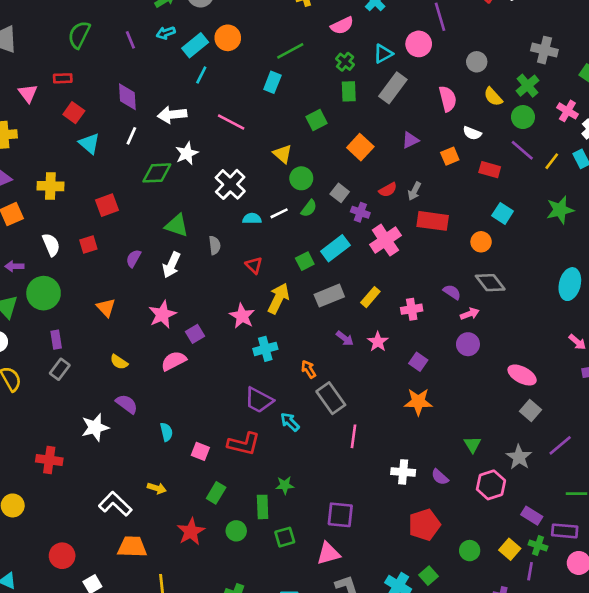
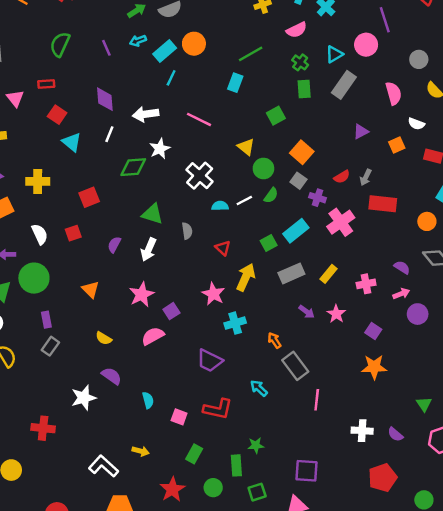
orange square: (360, 147) -> (302, 152), moved
pink arrow: (470, 314) -> (401, 294), moved
purple trapezoid: (259, 400) -> (210, 361), moved

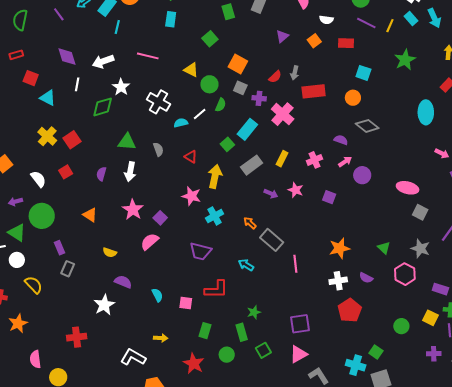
yellow cross: (38, 181) -> (47, 136), moved, turned -36
orange star: (374, 367) -> (340, 248), moved
red pentagon: (383, 478) -> (350, 310), moved

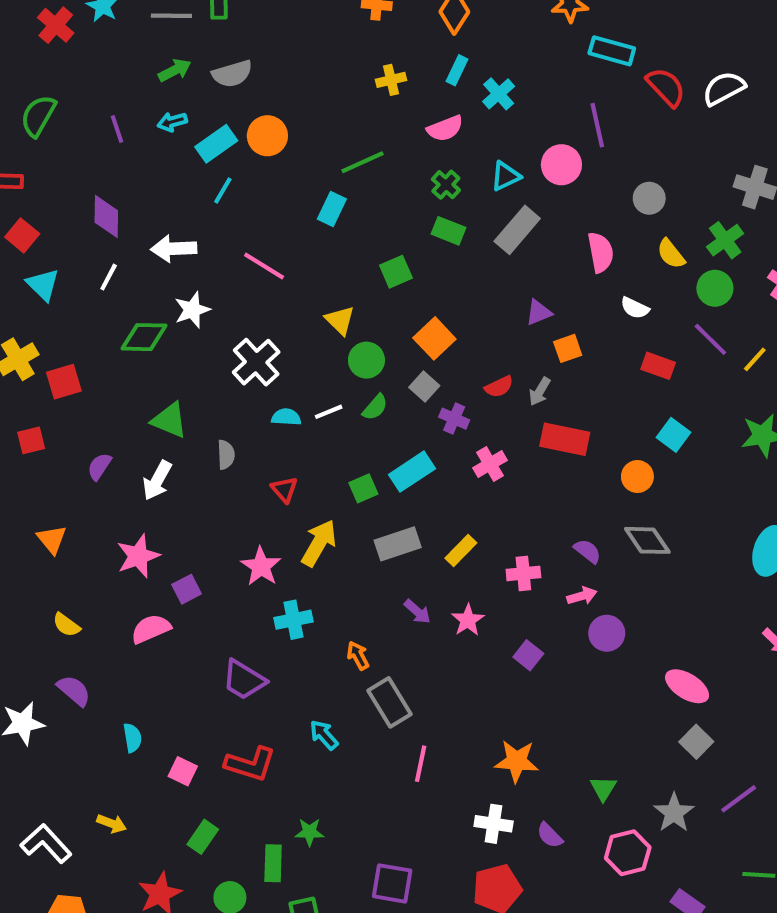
green rectangle: (228, 12) -> (449, 231), turned -70
orange square: (314, 41) -> (568, 348), moved
pink cross: (283, 114) -> (490, 464), size x0.7

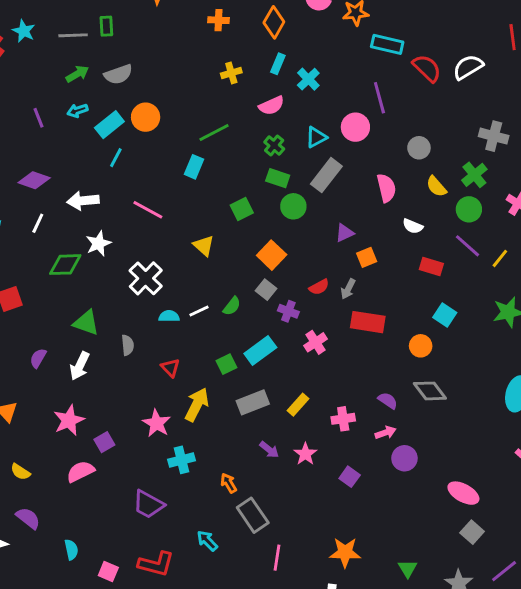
purple diamond: (106, 216) -> (34, 180), turned -68
green circle: (366, 360) -> (293, 206), moved

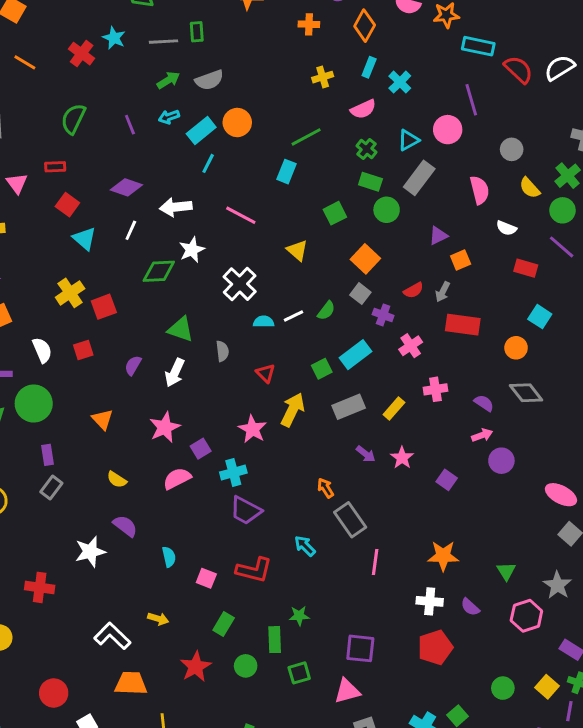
pink cross: (343, 419) -> (435, 389), moved
cyan cross: (181, 460) -> (233, 473), moved

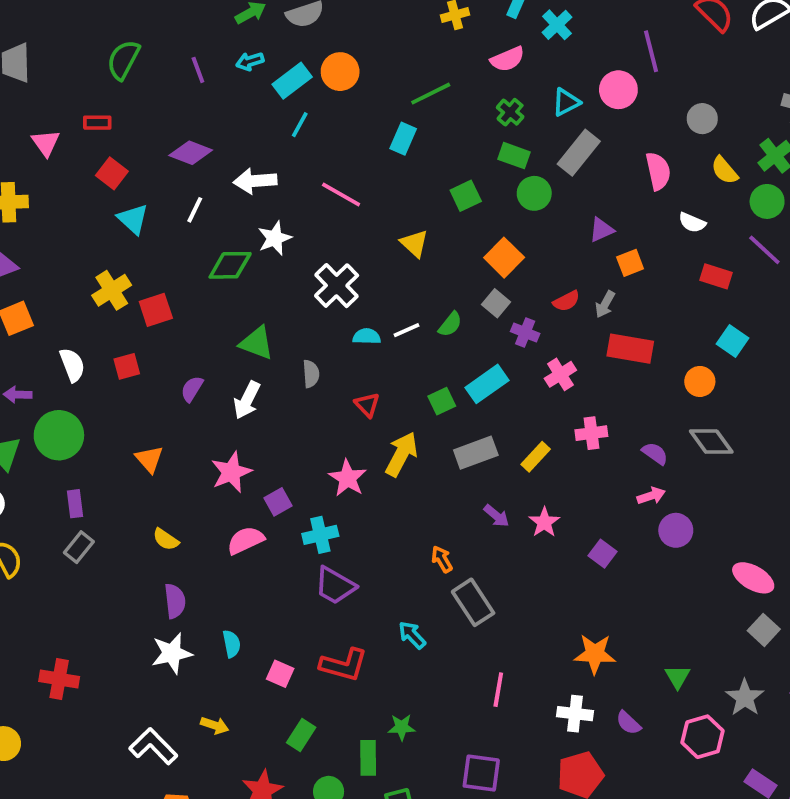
purple semicircle: (125, 526) -> (175, 601), turned 45
white star: (90, 552) -> (172, 653), moved
pink line: (375, 562) -> (498, 690), moved

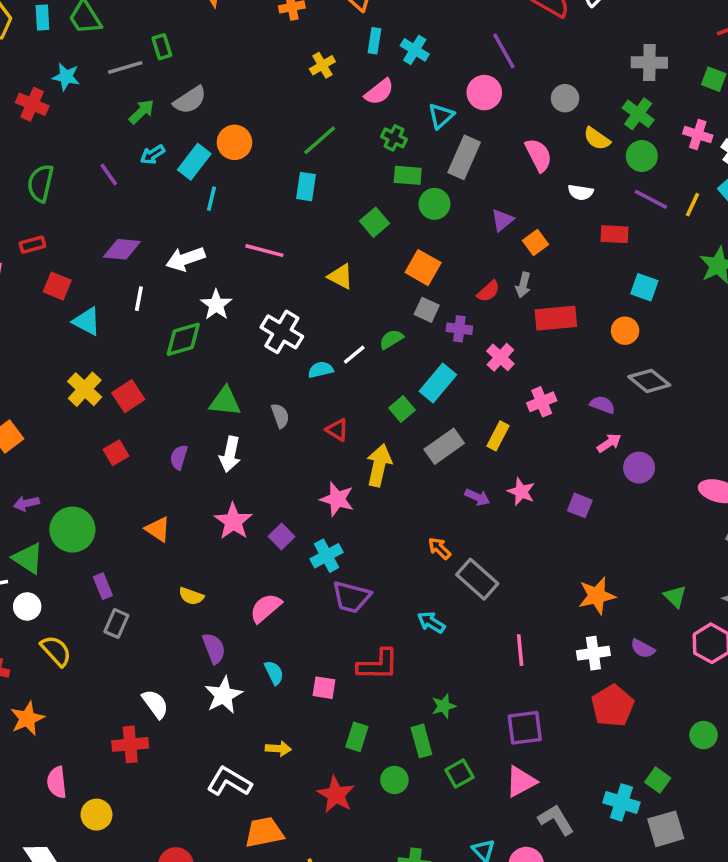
green semicircle: (450, 324) -> (391, 339), turned -145
white semicircle: (72, 365) -> (155, 704), moved
pink semicircle: (246, 540) -> (266, 608), moved

